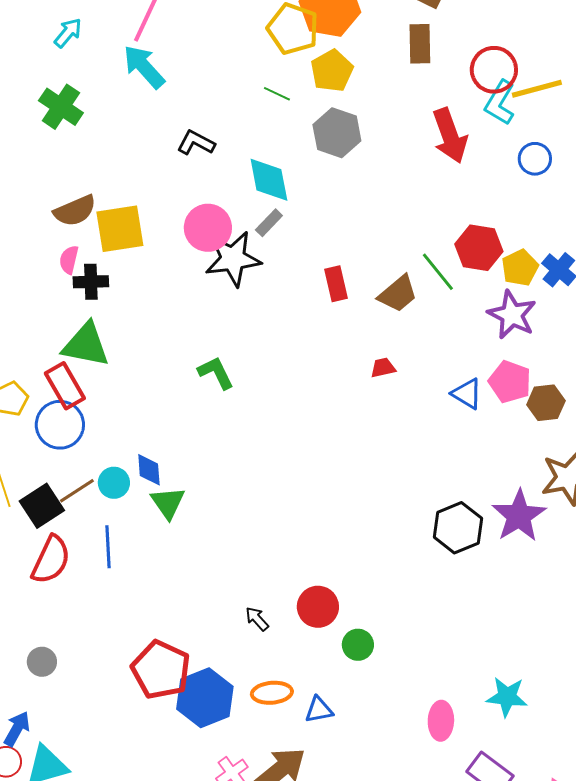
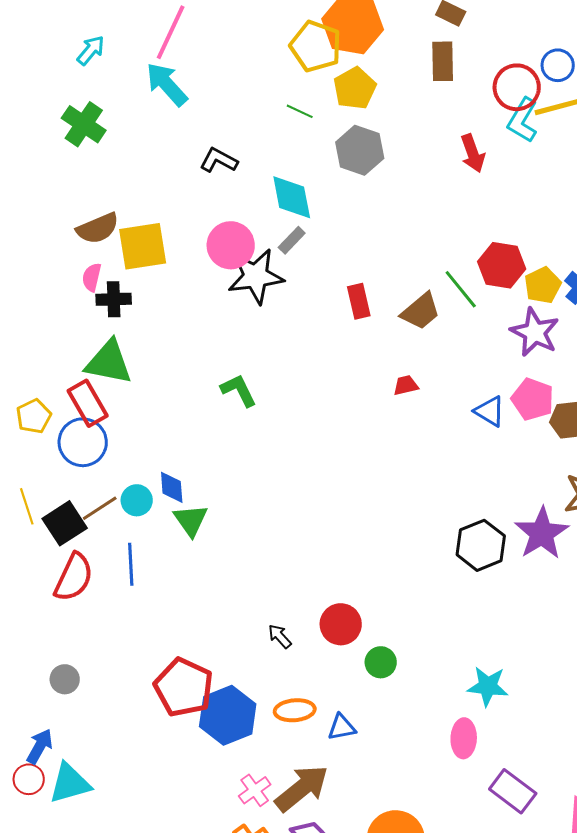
red arrow: (450, 136) -> (473, 153), size x0.7
blue circle: (535, 159) -> (558, 65), moved
cyan star: (507, 697) -> (488, 686), moved

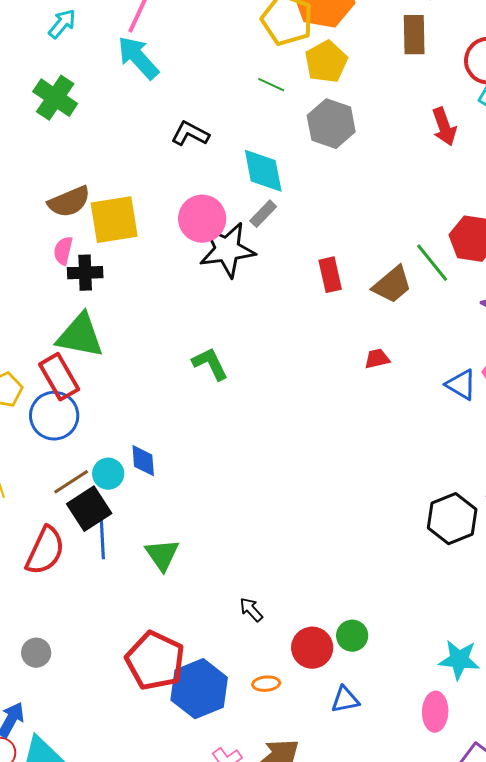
green triangle: (191, 520) -> (162, 555), moved
black square: (65, 523) -> (89, 509), moved
red circle: (341, 624) -> (312, 648), moved
orange ellipse: (295, 710) -> (266, 684), size x0.7
blue triangle: (342, 727) -> (345, 700), moved

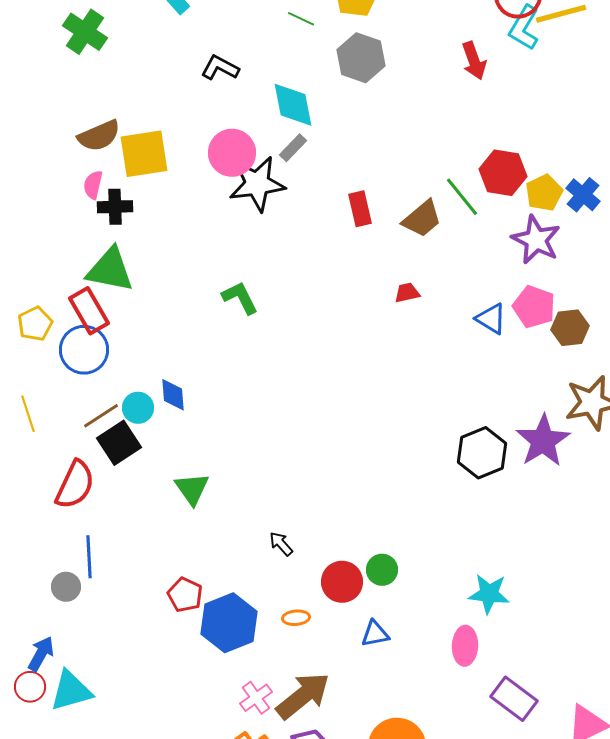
blue line: (102, 538) -> (89, 557), moved
red pentagon: (155, 661) -> (185, 595), size x0.6

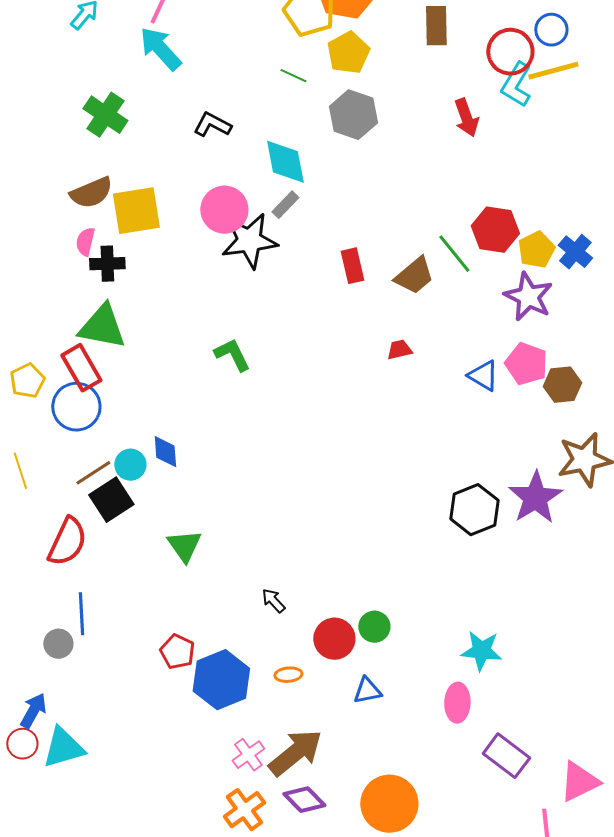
green cross: (85, 32) -> (105, 115), moved

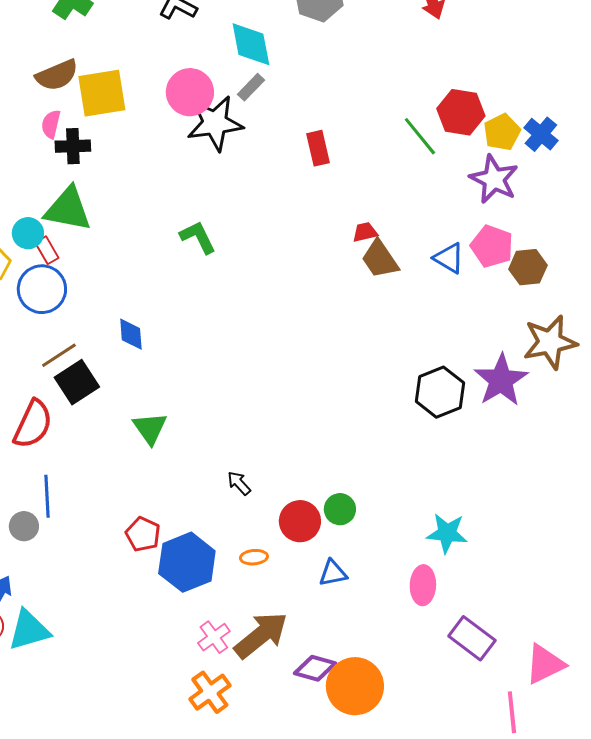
brown trapezoid: (414, 276) -> (380, 259), moved, turned 96
red rectangle: (81, 368) -> (47, 250), size x0.6
cyan circle: (130, 465) -> (28, 233), moved
purple diamond: (304, 800) -> (315, 668), moved, turned -30

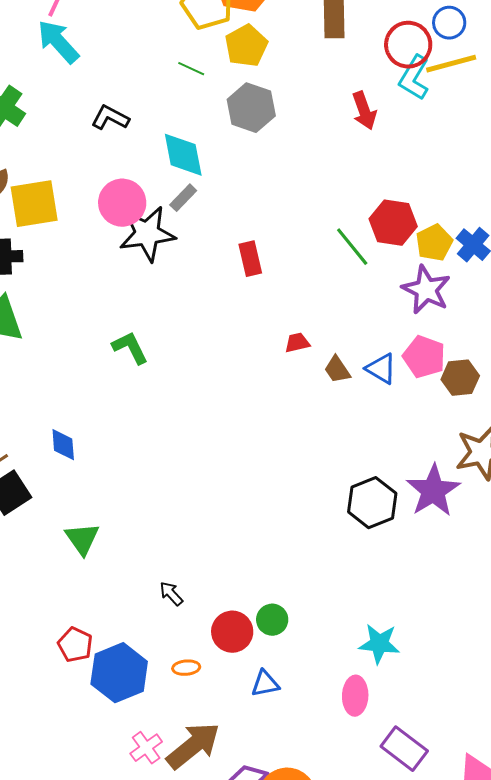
brown trapezoid: (380, 259) -> (337, 370), moved, size x0.7

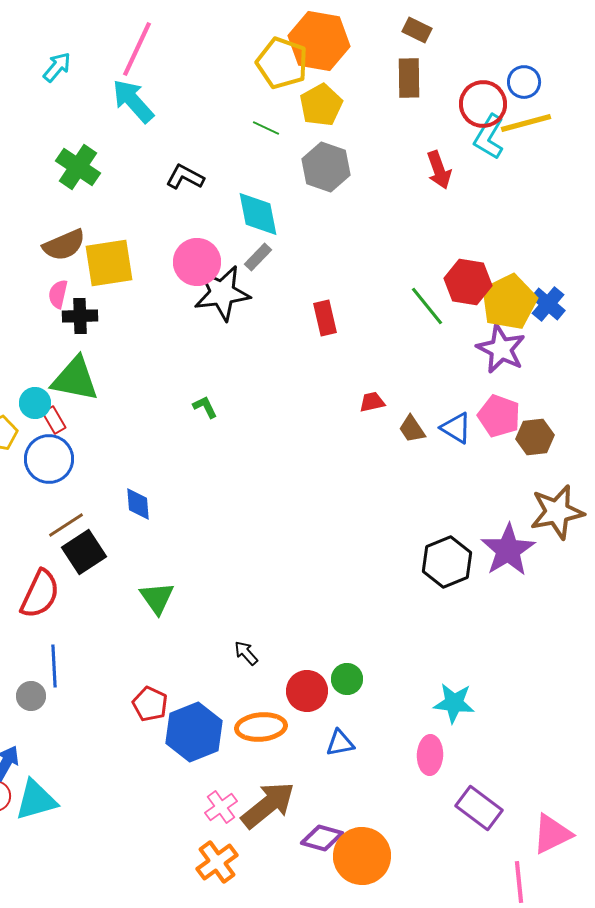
yellow pentagon: (434, 243) -> (509, 302), size x1.5
green L-shape: (130, 348) -> (205, 407), size x0.7
orange ellipse: (186, 668) -> (261, 727), size x1.8

